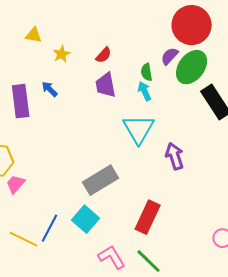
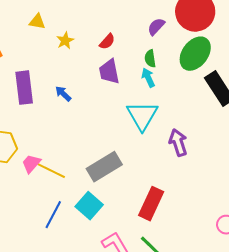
purple semicircle: (170, 56) -> (156, 27), moved
blue arrow: (50, 89) -> (63, 94), moved
pink trapezoid: (16, 184) -> (31, 164), moved
yellow line: (24, 239) -> (51, 171), moved

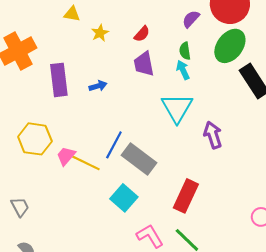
blue arrow: (63, 94) -> (98, 86), turned 120
gray rectangle: (104, 167) -> (139, 159), turned 68
blue line: (53, 215) -> (114, 145), moved

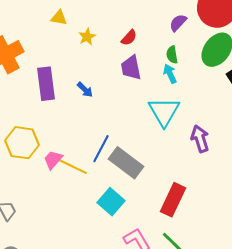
blue arrow: (98, 86) -> (85, 90), turned 60

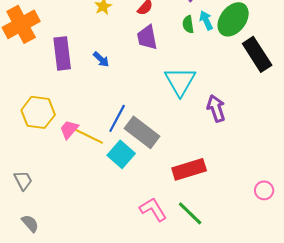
cyan arrow: (170, 74) -> (206, 20), moved
red rectangle: (173, 200) -> (189, 169), turned 48
cyan square: (111, 202) -> (121, 154), moved

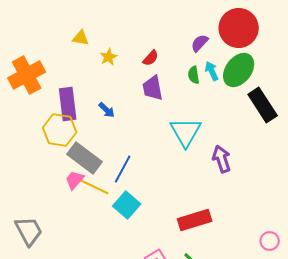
yellow hexagon: (38, 112) -> (60, 130), moved
gray rectangle: (142, 132) -> (85, 158), moved
gray trapezoid: (23, 180) -> (29, 231), size x1.5

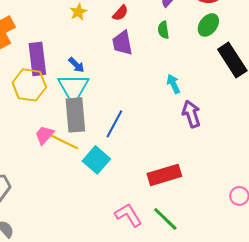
green ellipse: (239, 70) -> (208, 25), size x0.7
cyan arrow: (212, 71) -> (173, 84), moved
cyan triangle: (186, 132) -> (73, 88), moved
gray rectangle: (85, 158) -> (75, 115), moved, turned 48
blue line: (123, 169) -> (114, 124), moved

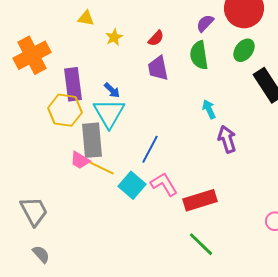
green semicircle: (163, 30) -> (199, 55), size x1.6
gray rectangle: (75, 115) -> (92, 140), moved
pink trapezoid: (44, 135) -> (80, 160), turned -100
pink L-shape: (128, 215) -> (164, 184), moved

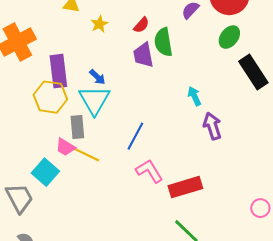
green semicircle: (199, 55) -> (163, 42), moved
gray rectangle: (92, 140) -> (77, 127), size x0.7
cyan square: (132, 185) -> (45, 172), moved

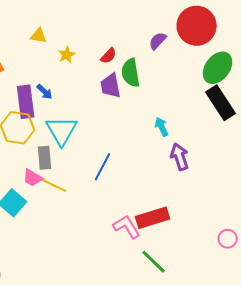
green ellipse: (229, 37) -> (218, 68), moved, size x1.4
blue arrow: (97, 77) -> (45, 92), moved
pink L-shape: (149, 171) -> (127, 227), moved

